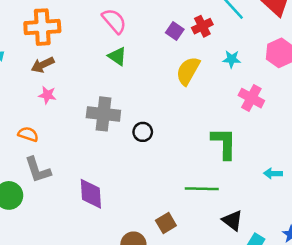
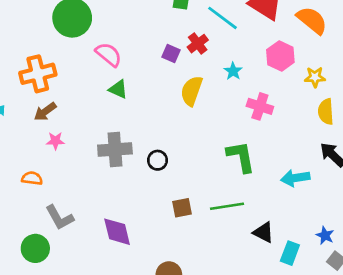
cyan star: (232, 59) -> (233, 71), turned -30
orange semicircle: (28, 134) -> (32, 178), moved
cyan arrow: (273, 173) -> (295, 178), size x1.5
brown square: (166, 223) -> (182, 208), moved, turned 30

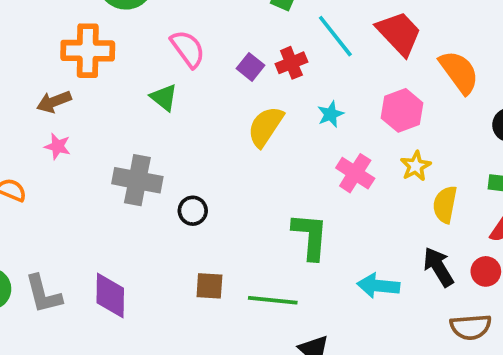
pink semicircle: (109, 55) -> (188, 49), moved
orange cross: (38, 74) -> (88, 51), moved
yellow star: (315, 77) -> (416, 166), moved, turned 30
gray L-shape: (59, 218) -> (43, 294), moved

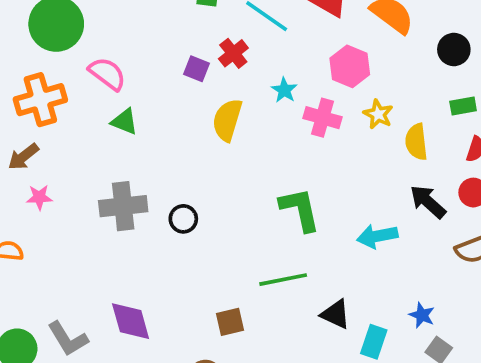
pink semicircle: (188, 49) -> (107, 74), moved
pink cross: (355, 173) -> (322, 118), moved
brown square: (209, 286) -> (230, 322), moved

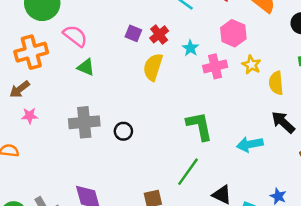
red cross: (233, 53) -> (159, 34), moved
pink cross: (322, 118) -> (215, 66), turned -30
green line: (283, 280) -> (188, 172), turned -44

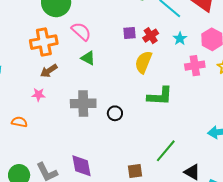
purple square: (133, 33) -> (129, 33), turned -32
cyan star: (190, 48) -> (180, 39), moved
brown arrow: (20, 89) -> (49, 71), moved
green L-shape: (199, 126) -> (160, 96), moved, turned 100

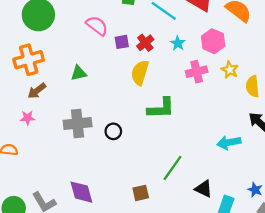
pink semicircle: (81, 31) -> (97, 26), moved
green triangle: (88, 58) -> (79, 73), turned -35

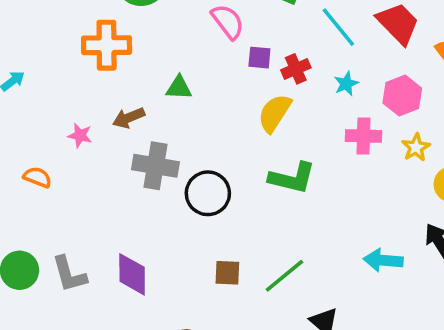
brown arrow: (37, 91) -> (129, 118), moved
black circle: (113, 131) -> (208, 193), size x1.6
brown square: (141, 193) -> (227, 273), moved

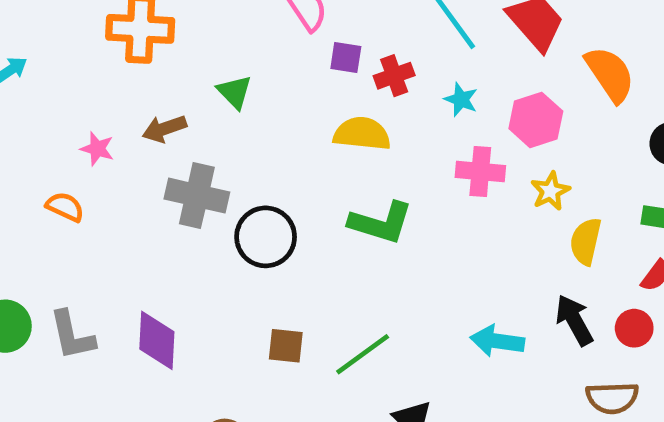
cyan star: (346, 84) -> (461, 100), turned -30
green triangle: (179, 88) -> (235, 92), turned 40
yellow semicircle: (275, 113) -> (362, 134), turned 60
orange semicircle: (37, 177) -> (65, 207), moved

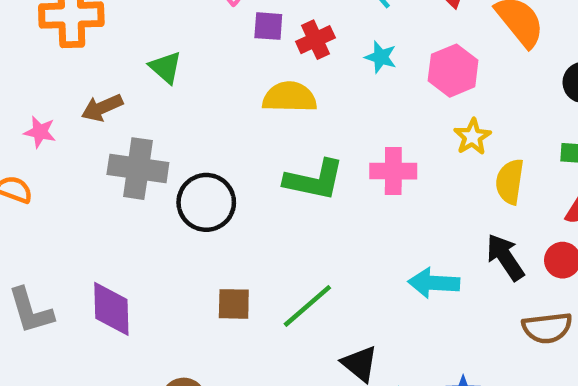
pink cross: (480, 172) -> (393, 171), moved

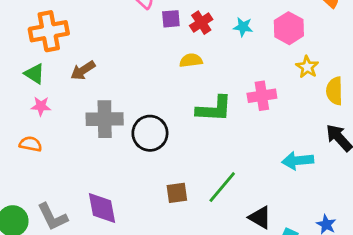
green triangle: (166, 67) -> (34, 74), moved
yellow semicircle: (290, 97) -> (191, 60), size x0.7
brown arrow: (102, 108) -> (83, 70), moved

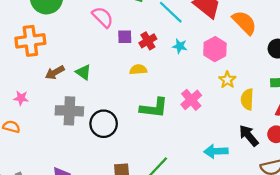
green triangle: (34, 74) -> (83, 72), moved
pink cross: (262, 96) -> (191, 100), turned -35

